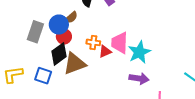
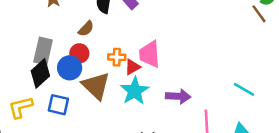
blue circle: (59, 25) -> (70, 68), moved
cyan star: (139, 52) -> (135, 91), moved
black diamond: (59, 54) -> (40, 73), moved
brown triangle: (75, 64) -> (96, 86), turned -50

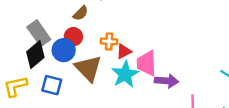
gray rectangle: (43, 51) -> (39, 33), turned -50
pink trapezoid: (150, 54) -> (147, 63), moved

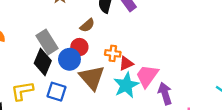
black diamond: (35, 55) -> (43, 62), turned -30
pink trapezoid: (147, 63) -> (147, 76), turned 35
purple arrow: (167, 81) -> (165, 94), turned -115

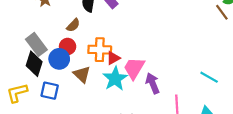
orange cross: (113, 53) -> (100, 50), size x1.5
brown triangle: (92, 78) -> (82, 74), size x0.7

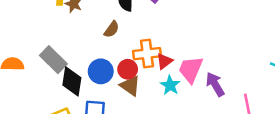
gray rectangle: (36, 44) -> (53, 60), moved
red circle: (68, 46) -> (128, 69), moved
cyan star: (115, 79) -> (170, 85), size x0.7

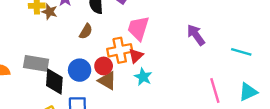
gray rectangle: (53, 60) -> (36, 63), turned -30
pink trapezoid: (191, 69) -> (138, 28), moved
purple arrow: (215, 84) -> (196, 35), moved

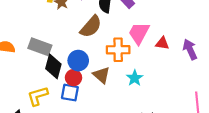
brown semicircle: (86, 31) -> (91, 27), size x1.6
red triangle: (136, 56) -> (162, 43), moved, turned 40
red circle: (104, 66) -> (73, 78), moved

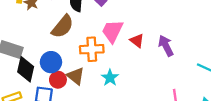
red triangle: (162, 43) -> (137, 41), turned 32
red circle: (73, 78) -> (58, 80), moved

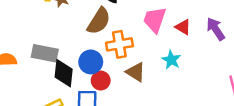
orange cross: (92, 49) -> (119, 44), moved
brown triangle: (76, 76) -> (136, 72), moved
cyan star: (110, 78) -> (171, 60), moved

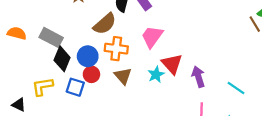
red triangle: (183, 27) -> (172, 64), moved, size x1.5
purple arrow: (216, 29) -> (198, 77), moved

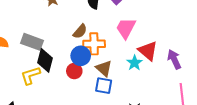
brown semicircle: (105, 24) -> (80, 31), moved, size x0.7
blue circle: (88, 56) -> (81, 56), moved
yellow L-shape: (42, 86) -> (30, 75), moved
blue square: (75, 87) -> (104, 86), moved

